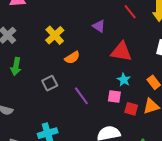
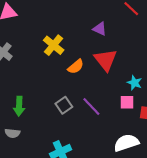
red triangle: (121, 52) -> (106, 60), moved, turned 50
green arrow: (16, 66) -> (19, 106), moved
gray square: (50, 83) -> (64, 105), moved

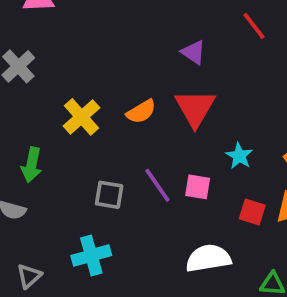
yellow cross: (54, 45) -> (81, 117), moved
pink square: (127, 102) -> (198, 187), moved
gray square: (64, 105) -> (109, 195), moved, turned 35

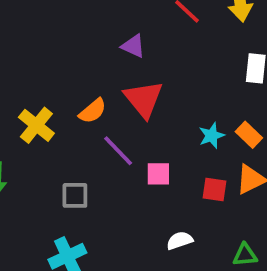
cyan star: (239, 156) -> (212, 136), moved, turned 30
purple line: (157, 185) -> (118, 151), moved
white semicircle: (208, 258) -> (180, 241), size x0.6

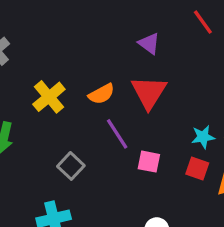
red square: (214, 189) -> (197, 168), moved
gray square: (75, 195) -> (71, 166), turned 32

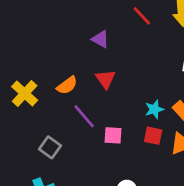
red triangle: (149, 92) -> (105, 79), size x0.7

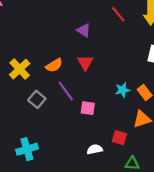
red square: (153, 136) -> (119, 138), moved
gray square: (50, 147) -> (37, 99), moved

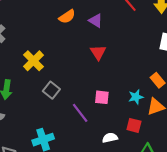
orange semicircle: (54, 65) -> (67, 17), moved
cyan star: (123, 90) -> (136, 97), moved
purple line: (66, 91) -> (80, 113), moved

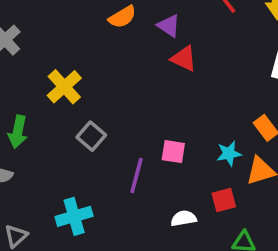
red triangle: (98, 52) -> (184, 59), moved, turned -35
purple line: (80, 113) -> (137, 175), turned 50
red square: (134, 125) -> (224, 200), turned -32

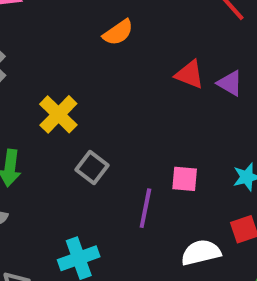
purple triangle: (169, 26) -> (230, 83), moved
white semicircle: (184, 218) -> (201, 253), size x1.4

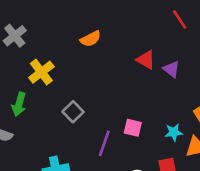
orange semicircle: (118, 32) -> (91, 39), moved
yellow cross: (58, 114) -> (41, 72), moved

